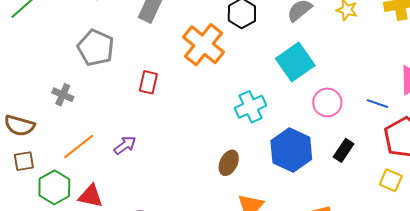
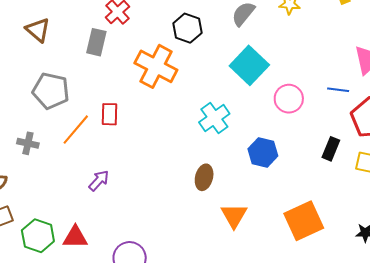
orange line: (79, 147) -> (76, 130), moved
blue hexagon: (291, 150) -> (263, 152), size x0.7
black rectangle: (344, 150) -> (331, 149), moved

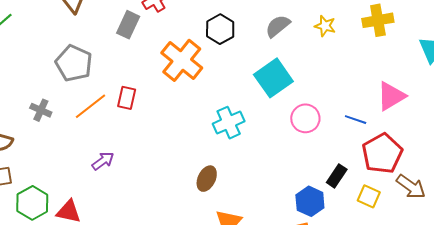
blue hexagon: (263, 152) -> (310, 201), moved

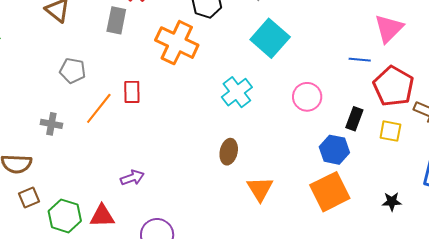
gray pentagon: (74, 63) -> (73, 71), size x0.7
pink circle: (305, 118) -> (307, 97), moved
purple arrow: (103, 161) -> (132, 178), moved, turned 30

